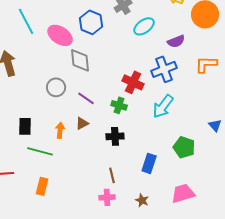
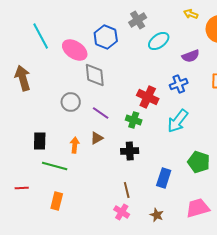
blue cross: (164, 69) -> (179, 84), size x0.7
pink cross: (107, 197) -> (122, 212), turned 35

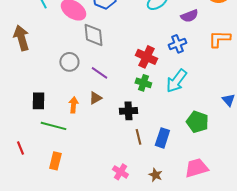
green cross: (134, 120) -> (143, 83), moved
red line: (22, 188) -> (20, 148), turned 72
brown line: (127, 190) -> (138, 137), moved

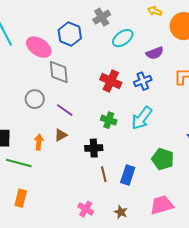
red cross: (146, 57) -> (111, 81), moved

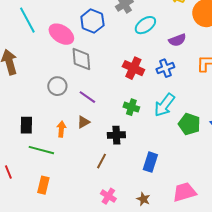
green pentagon: (163, 159) -> (189, 124), moved
brown line: (104, 174) -> (101, 161), moved, turned 42

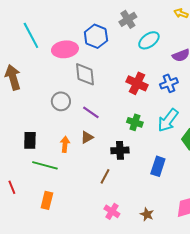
pink ellipse: (61, 34) -> (65, 49), turned -40
blue rectangle: (150, 162) -> (158, 166), moved

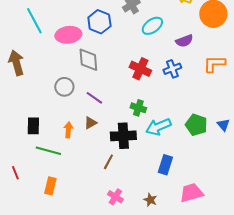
cyan arrow: (168, 120) -> (158, 127), moved, turned 30
black cross: (120, 150) -> (123, 136), size x1.4
blue rectangle: (158, 166) -> (165, 165), moved

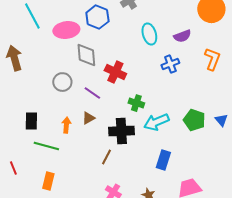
cyan ellipse: (152, 26) -> (149, 34), moved, turned -70
orange L-shape: (214, 64) -> (212, 59), turned 110
red cross: (140, 69) -> (115, 72), moved

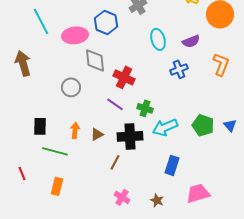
purple line: (92, 93) -> (115, 104), moved
brown triangle: (88, 118) -> (97, 134), moved

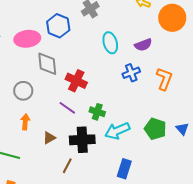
orange L-shape: (221, 64) -> (164, 79), moved
orange arrow: (75, 130) -> (25, 122), moved

